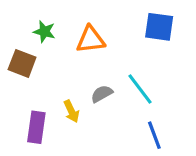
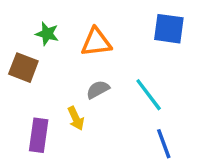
gray semicircle: (102, 94) -> (98, 90), moved

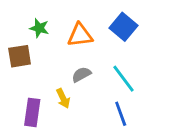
blue square: (169, 29) -> (124, 27), moved, turned 32
brown square: (23, 68) -> (20, 56), turned -30
blue line: (164, 144) -> (121, 114), moved

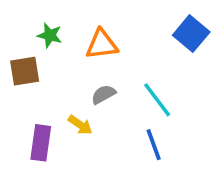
blue square: (124, 27) -> (191, 34), moved
yellow arrow: (63, 98) -> (80, 125), turned -30

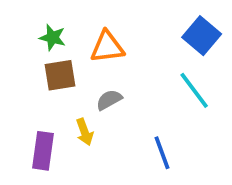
brown square: (25, 71) -> (60, 75), moved
cyan line: (157, 100) -> (194, 90), moved
yellow arrow: (80, 125) -> (85, 132), turned 35

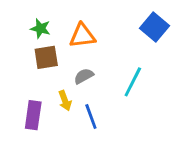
cyan line: (194, 90) -> (133, 82), moved, turned 64
blue line: (162, 153) -> (91, 117), moved

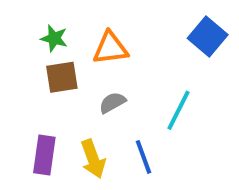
yellow arrow: (65, 101) -> (93, 159), moved, size x1.4
blue line: (91, 117) -> (143, 157), moved

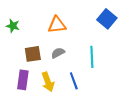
green star: (54, 38) -> (13, 26), moved
brown square: (62, 77) -> (33, 54), moved
cyan line: (178, 110) -> (92, 57), turned -30

